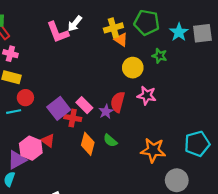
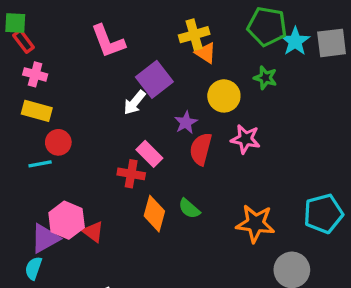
green pentagon: (147, 23) -> (267, 26), moved
white arrow: (75, 24) -> (134, 103), moved
purple square: (59, 108) -> (154, 79), moved
purple star: (106, 112) -> (186, 122), moved
red triangle: (48, 141) -> (93, 232), moved

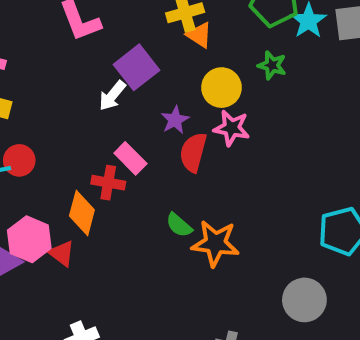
pink star: (245, 139) -> (232, 128), moved
red circle: (58, 142) -> (19, 160), moved
orange diamond: (154, 214) -> (82, 213), moved
orange star: (255, 224) -> (215, 243), moved

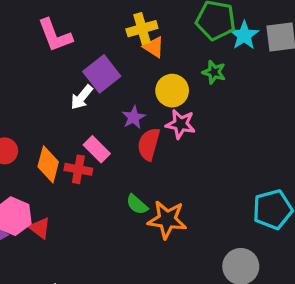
orange diamond: (82, 213) -> (48, 164), moved

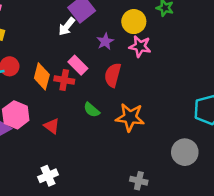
red semicircle: (149, 144) -> (113, 75), moved
green semicircle: (137, 204) -> (92, 110), moved
red triangle: (40, 228) -> (52, 126), moved

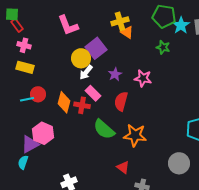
yellow circle: (134, 22) -> (81, 58), moved
white arrow: (67, 27) -> (86, 72), moved
green semicircle: (92, 110) -> (104, 129), size x1.6
red triangle: (52, 126) -> (123, 167), moved

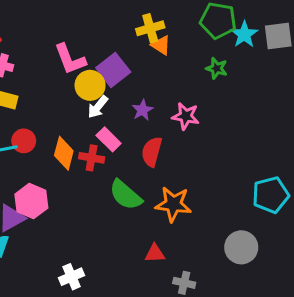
pink L-shape: (68, 25) -> (70, 59), moved
red triangle: (123, 167) -> (155, 254), turned -40

